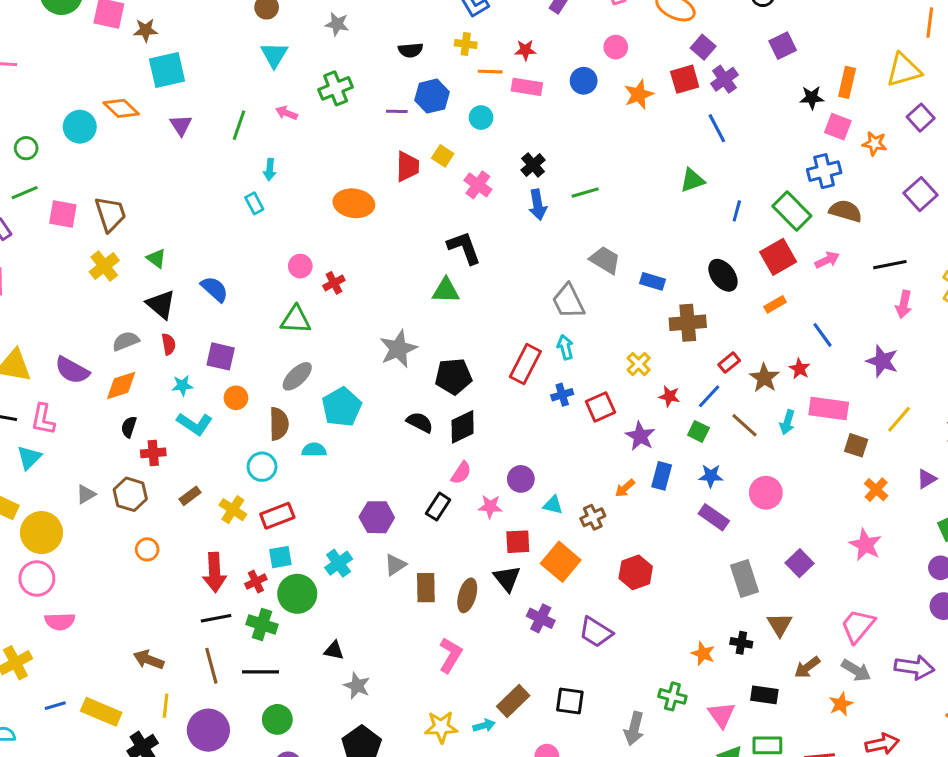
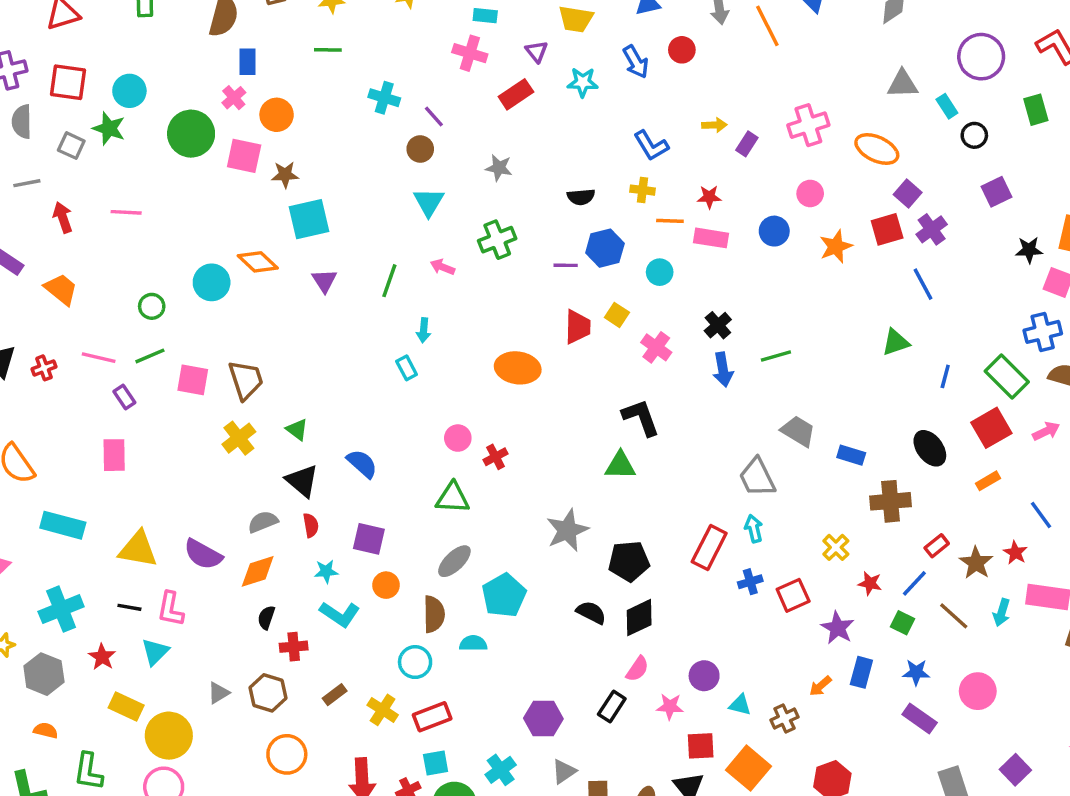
orange circle: (147, 549) -> (287, 754), size x1.5

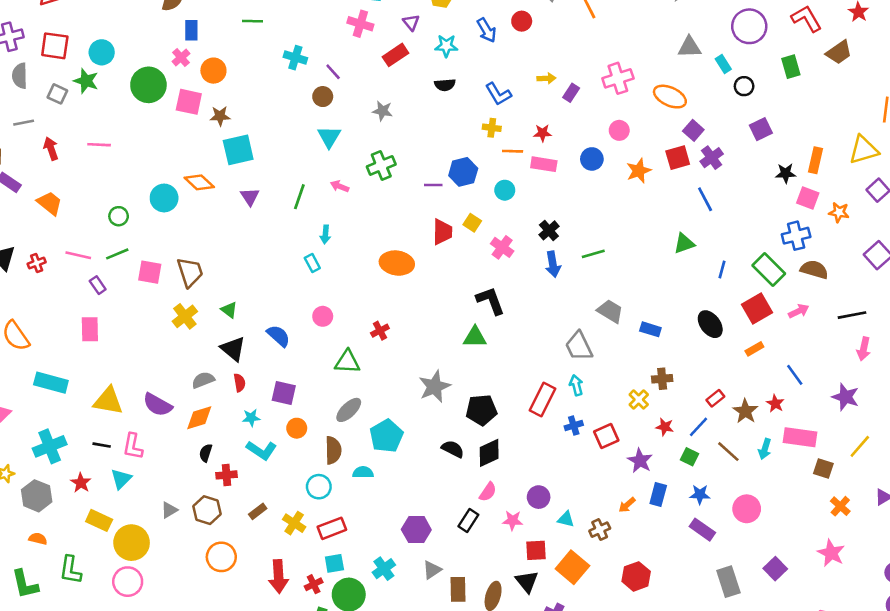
black semicircle: (581, 197) -> (445, 85), moved
pink circle: (458, 438) -> (323, 316), moved
brown cross: (891, 501) -> (662, 379), moved, size x0.7

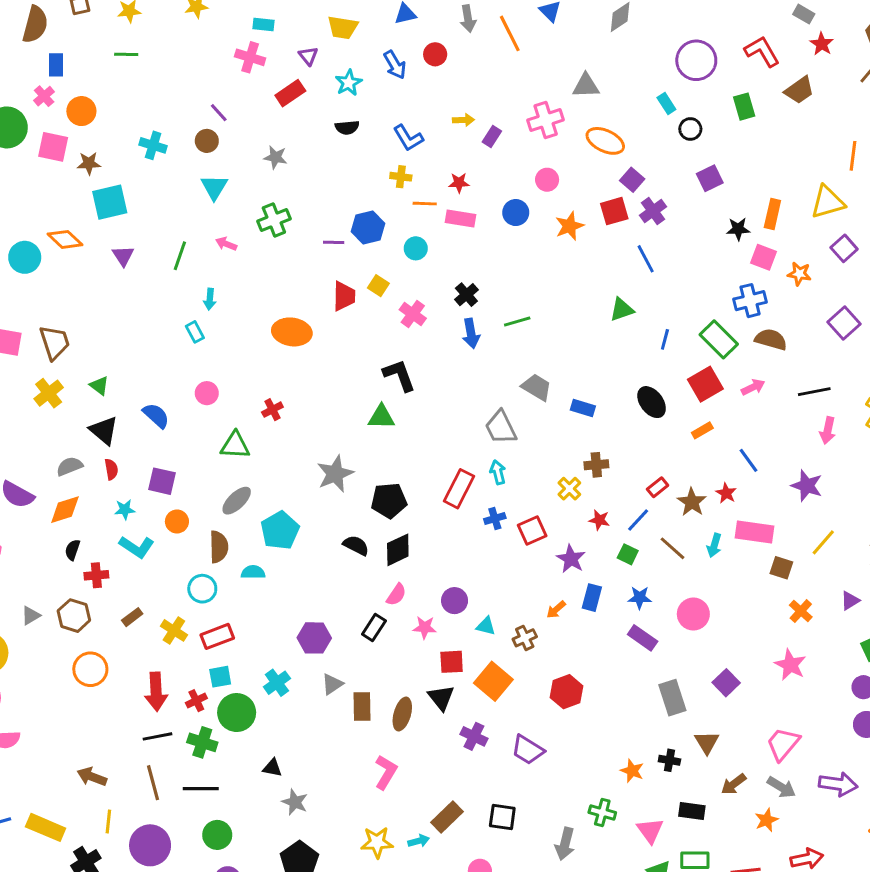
cyan star: (446, 46) -> (349, 83), turned -30
gray triangle: (689, 47) -> (586, 86), moved
cyan cross: (295, 58) -> (153, 145), moved

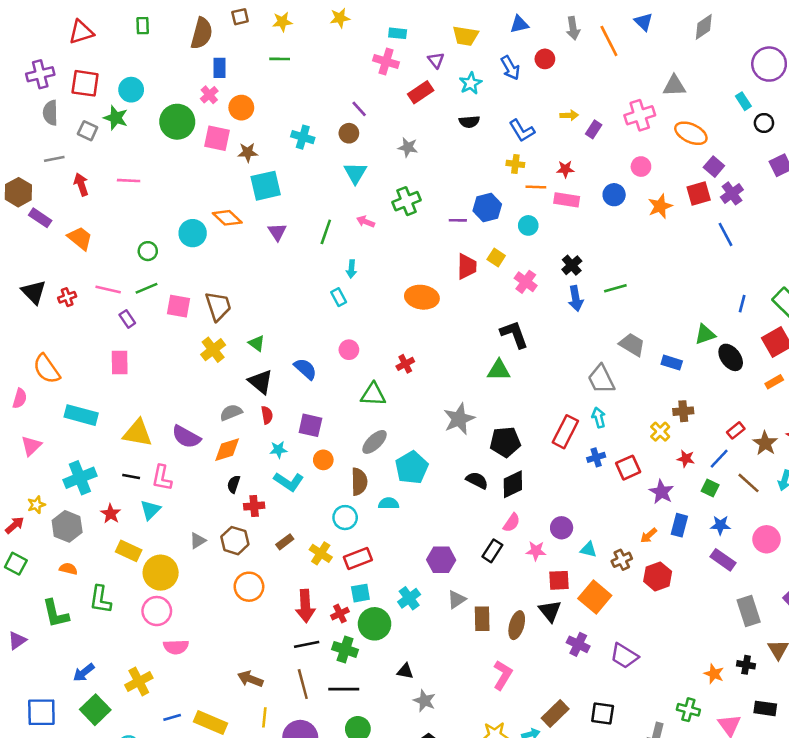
green triangle: (622, 310) -> (705, 334), moved
red hexagon: (566, 692) -> (658, 576), moved

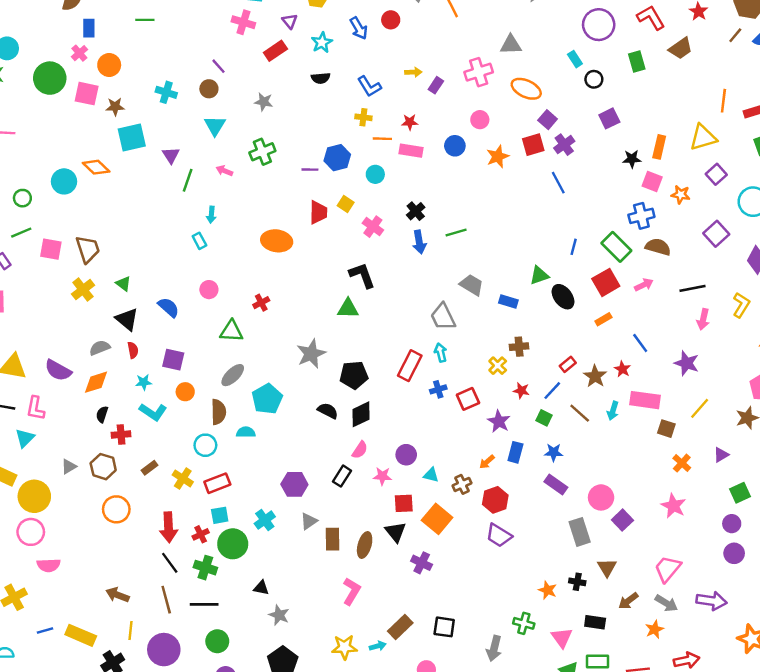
purple triangle: (277, 232) -> (171, 155), moved
pink circle: (767, 539) -> (601, 497), moved
black line: (307, 644) -> (170, 563), turned 65
purple trapezoid: (624, 656) -> (499, 535), moved

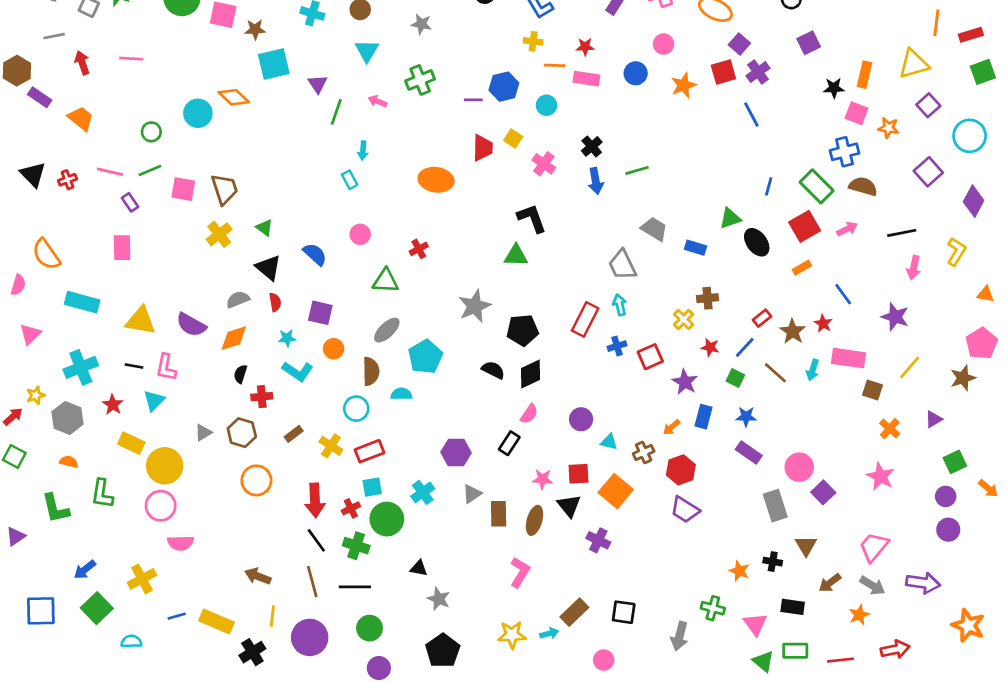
pink star: (382, 476) -> (542, 479), moved

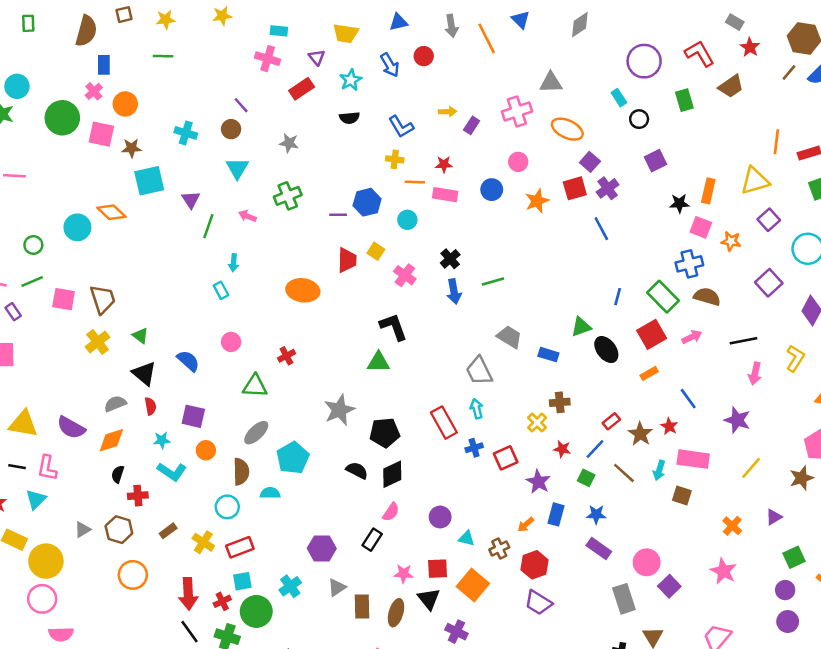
red rectangle: (585, 319) -> (444, 423), turned -56
brown square: (872, 390) -> (682, 496), moved

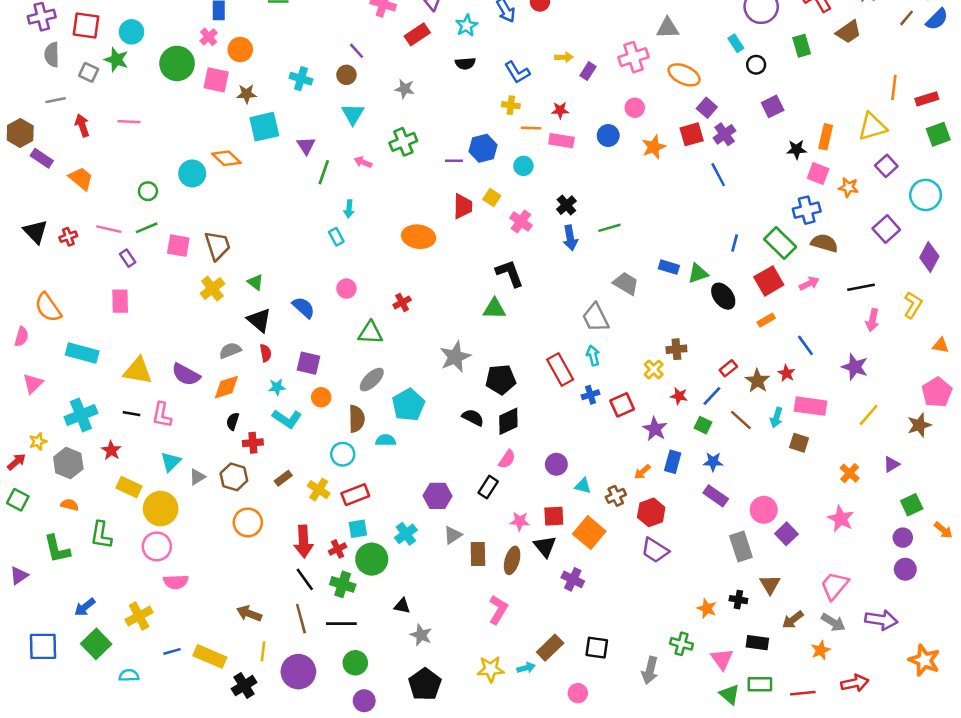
blue rectangle: (548, 355) -> (669, 267), moved
cyan triangle: (36, 499) -> (171, 462), moved

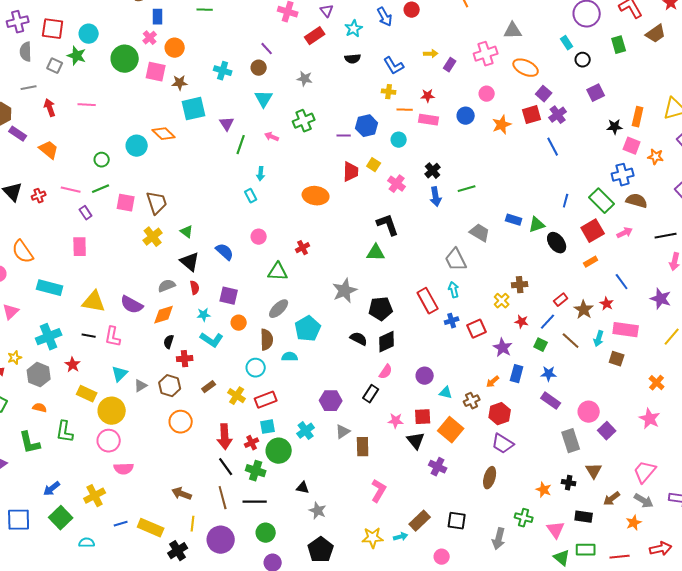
brown ellipse: (512, 560) -> (490, 478), moved

